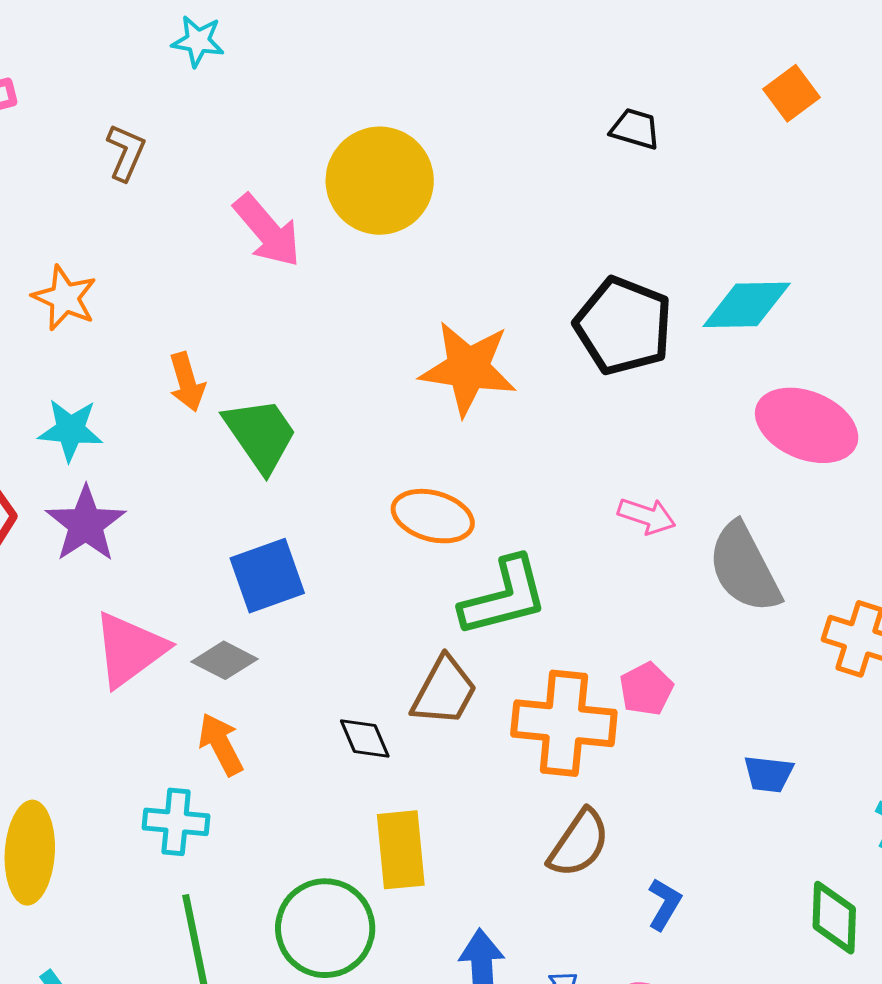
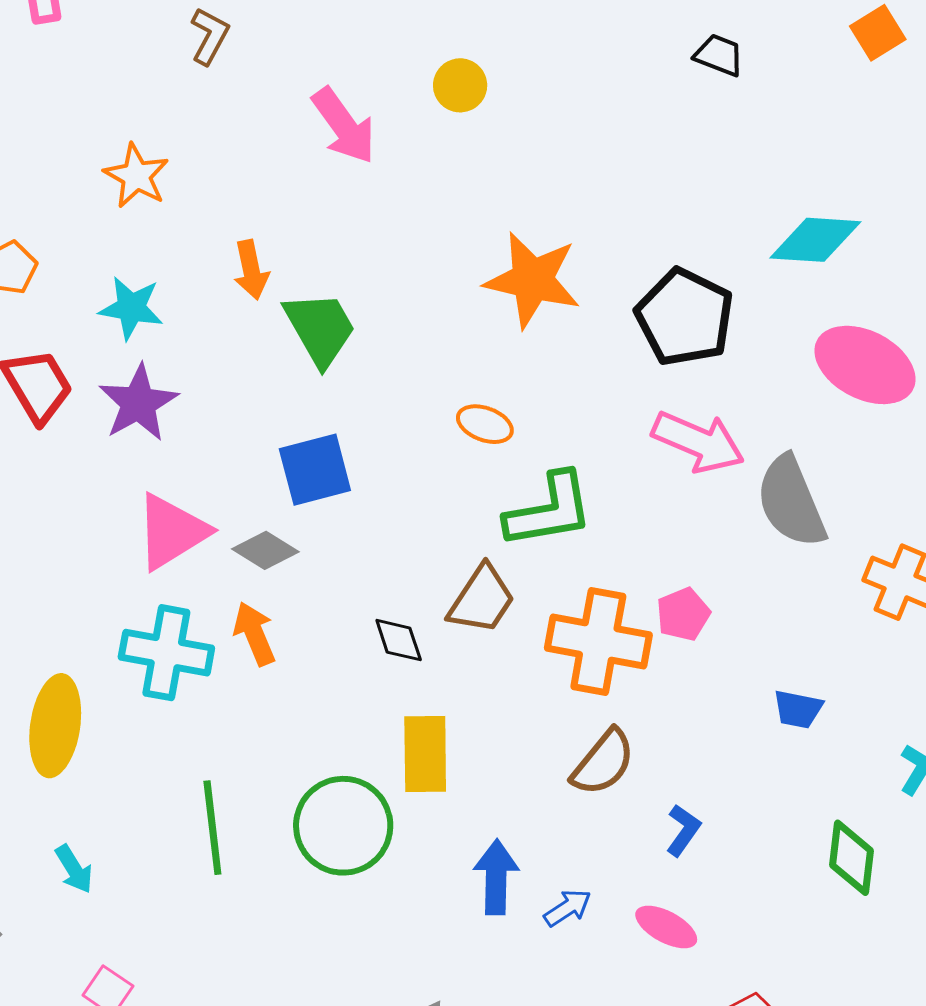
yellow circle: (380, 181) -> (460, 85), size x0.5
black pentagon: (623, 326) -> (685, 317), moved
orange ellipse: (433, 516) -> (485, 424), size x0.7
pink arrow: (647, 516) -> (698, 442), size x1.6
cyan cross: (176, 822) -> (166, 653), moved, size x1.4

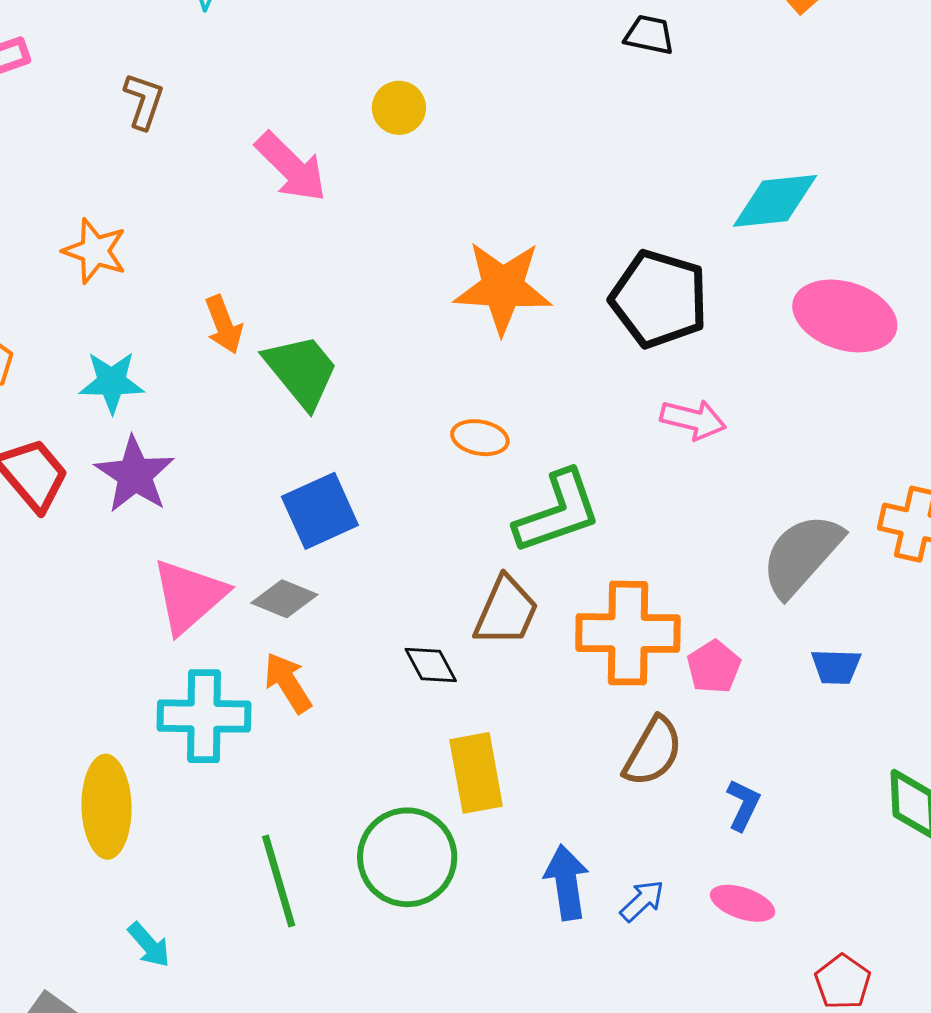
pink arrow: (698, 442) -> (693, 420), size x0.7
gray semicircle: (791, 502) -> (802, 555), moved, turned 74
pink pentagon: (683, 614) -> (714, 667), moved

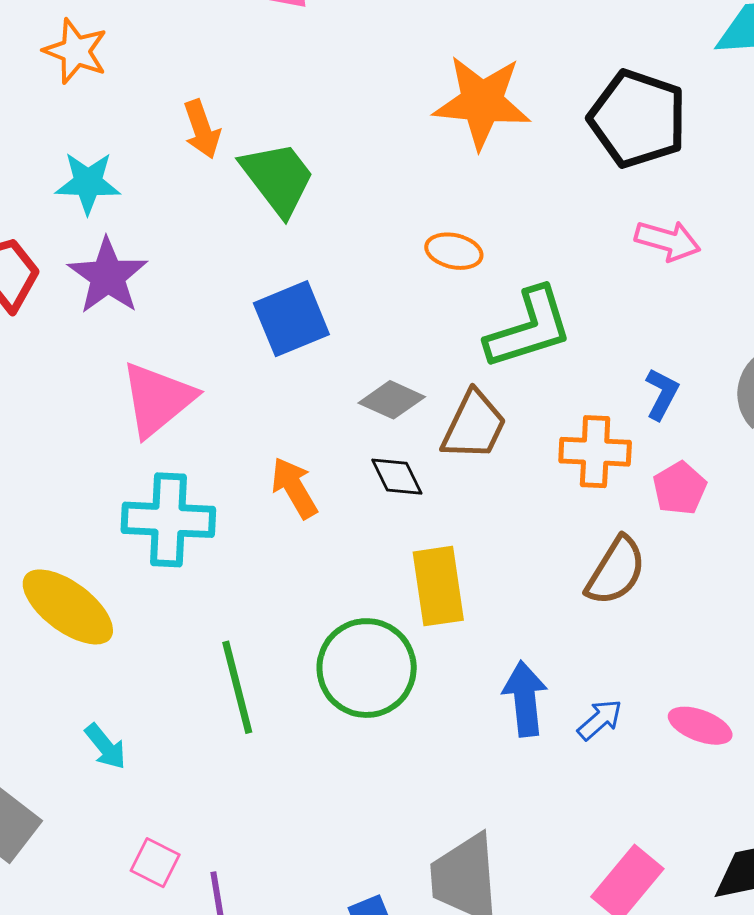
gray diamond: (284, 599) -> (392, 400), moved
orange cross: (628, 633) -> (595, 452), size x0.7
orange arrow: (288, 683) -> (294, 488), moved
blue L-shape: (743, 805) -> (662, 394), moved
yellow ellipse: (107, 807) -> (68, 607), turned -54

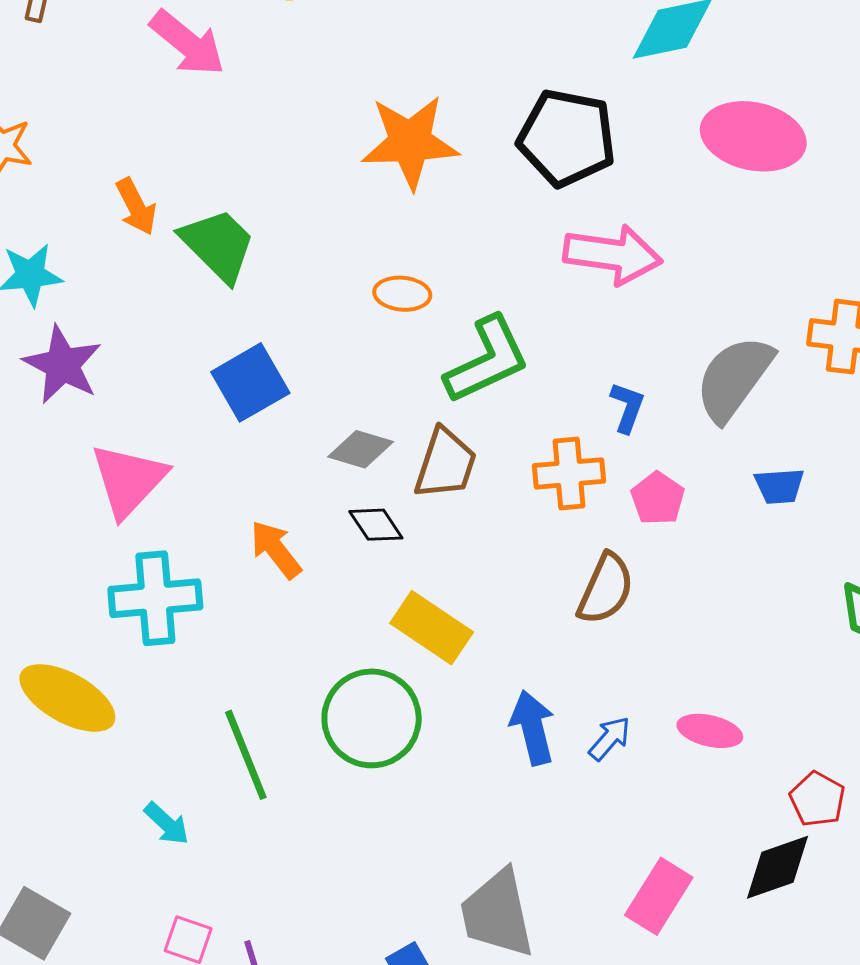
pink arrow: (668, 241) -> (613, 255), size x1.5
yellow rectangle: (438, 586) -> (432, 628), turned -40
cyan arrow: (105, 747) -> (167, 824), moved

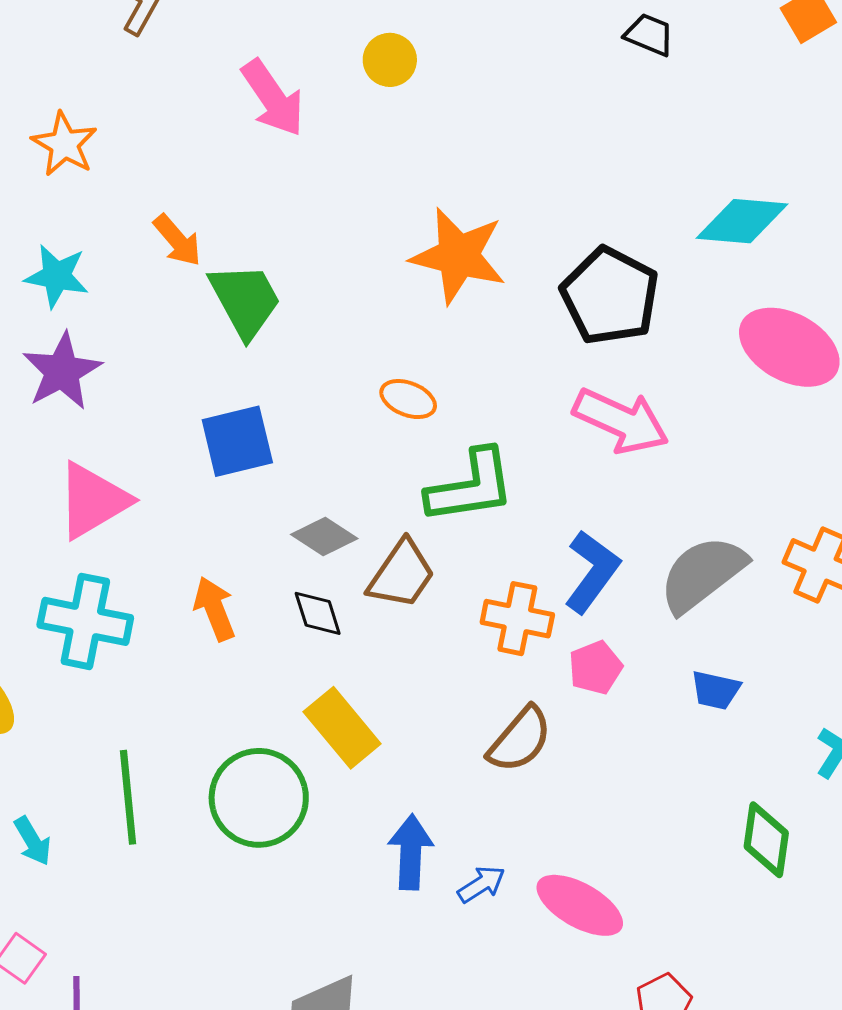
orange arrow: (136, 207) -> (177, 240), turned -30
blue L-shape: (627, 407) -> (592, 572), size x1.6
pink ellipse: (710, 731) -> (580, 905), size x1.4

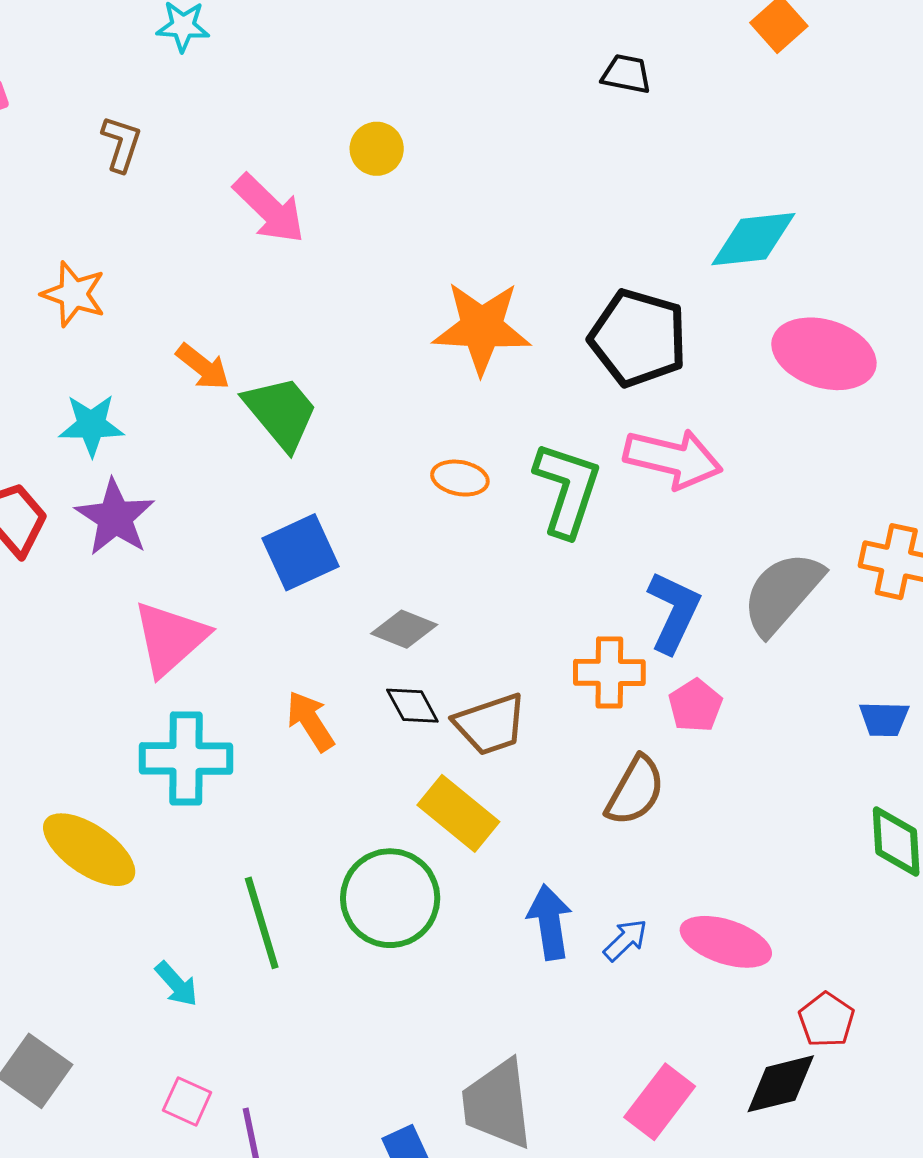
green L-shape: (471, 487) -> (567, 489), moved, turned -52
brown trapezoid: (402, 574) -> (490, 724), moved, turned 48
blue trapezoid: (716, 690) -> (884, 719), moved

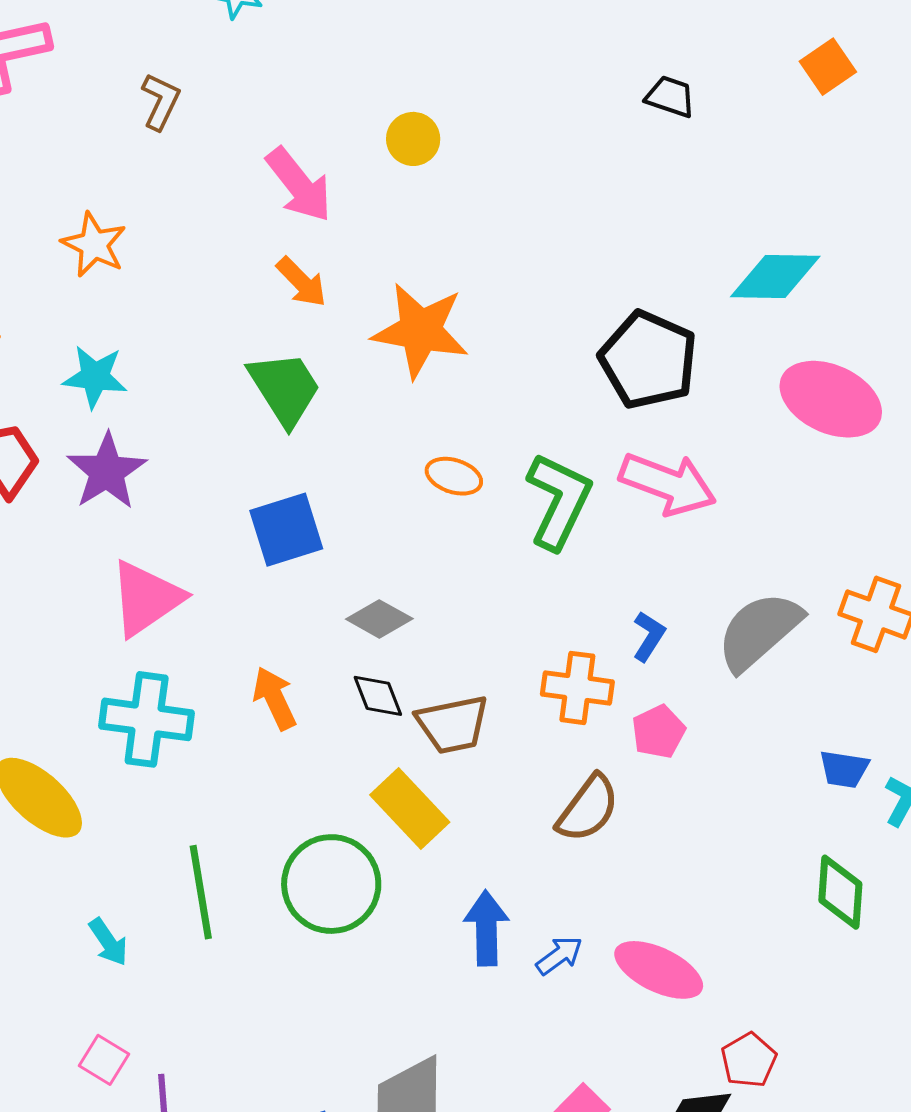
orange star: (482, 328) -> (420, 330), moved
orange arrow: (203, 367) -> (302, 282), moved
blue L-shape: (674, 612) -> (649, 636), size x0.6

